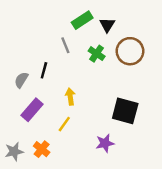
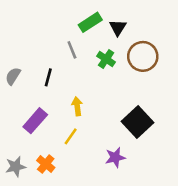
gray semicircle: (21, 80) -> (13, 76), moved
black square: (125, 111) -> (138, 122), turned 32

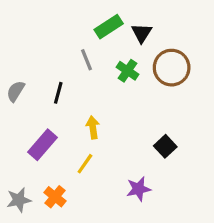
black square: (138, 122) -> (165, 146), size x0.6

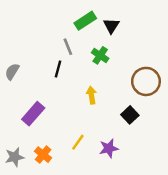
brown circle: (172, 68) -> (146, 81), moved
black line: (58, 93) -> (58, 69), moved
yellow arrow: (93, 127) -> (91, 95), moved
yellow line: (85, 164) -> (78, 142), moved

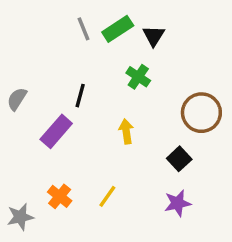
gray line: (68, 47) -> (84, 29), moved
purple rectangle: (33, 114) -> (56, 131), moved
purple star: (109, 148) -> (178, 203), moved
orange cross: (43, 155) -> (60, 196), moved

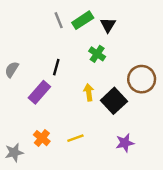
black square: (179, 159) -> (114, 101), moved, size x1.5
yellow line: (107, 196) -> (75, 138), turned 35

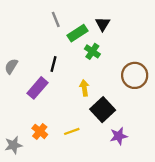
green rectangle: (83, 20) -> (78, 33), moved
black square: (114, 101) -> (103, 110), moved

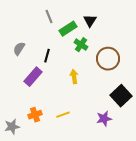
gray semicircle: (11, 66) -> (19, 49), moved
brown circle: (135, 75) -> (108, 59), moved
black square: (103, 110) -> (121, 96), moved
orange cross: (40, 131) -> (35, 115), turned 32

